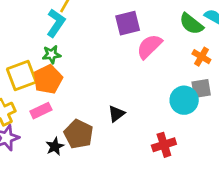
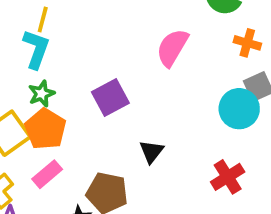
purple square: (128, 23) -> (110, 98), moved

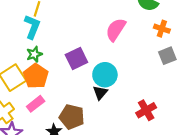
cyan circle: (239, 109) -> (105, 75), moved

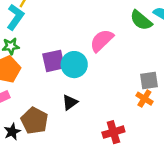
orange cross: (162, 29) -> (144, 99), moved
cyan circle: (105, 75) -> (74, 65), moved

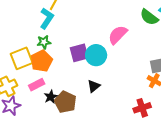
black star: (12, 132) -> (51, 97), moved
red cross: (113, 132) -> (142, 108), moved

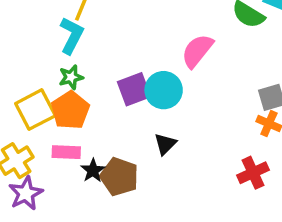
pink rectangle: (37, 85) -> (66, 152), turned 35

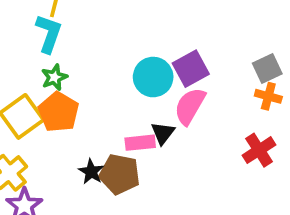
pink semicircle: (197, 51) -> (190, 106), moved
purple square: (134, 89) -> (191, 69), moved
pink rectangle: (66, 152) -> (140, 143), moved

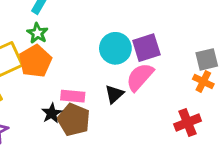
green star: (54, 77) -> (37, 33), turned -30
pink rectangle: (140, 143) -> (73, 96), moved

